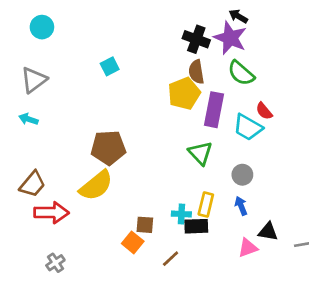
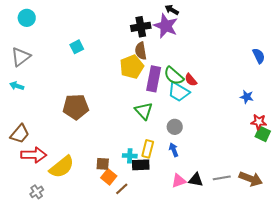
black cross: (196, 39) -> (141, 27), turned -30
green semicircle: (241, 73) -> (174, 76), moved
yellow semicircle: (96, 186) -> (62, 167), moved
black triangle: (268, 232) -> (196, 180), moved
orange square: (133, 242) -> (109, 177), moved

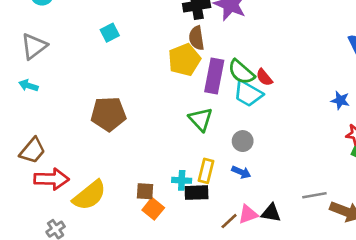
blue arrow: (174, 150) -> (241, 172), turned 136
gray line: (222, 178) -> (314, 195), moved
brown line: (122, 189) -> (229, 221), moved

